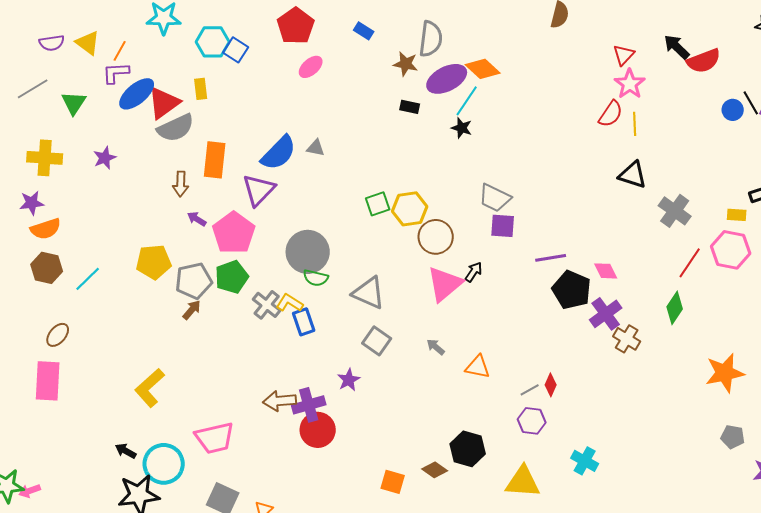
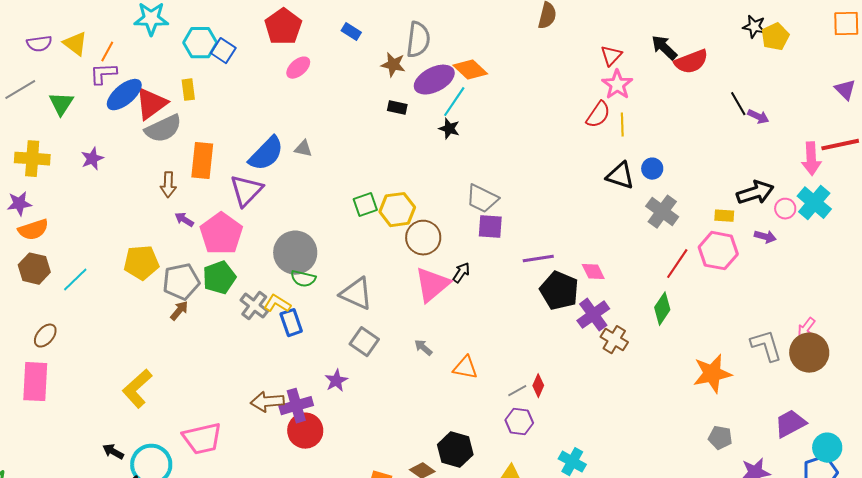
blue circle: (733, 110) -> (652, 169), moved

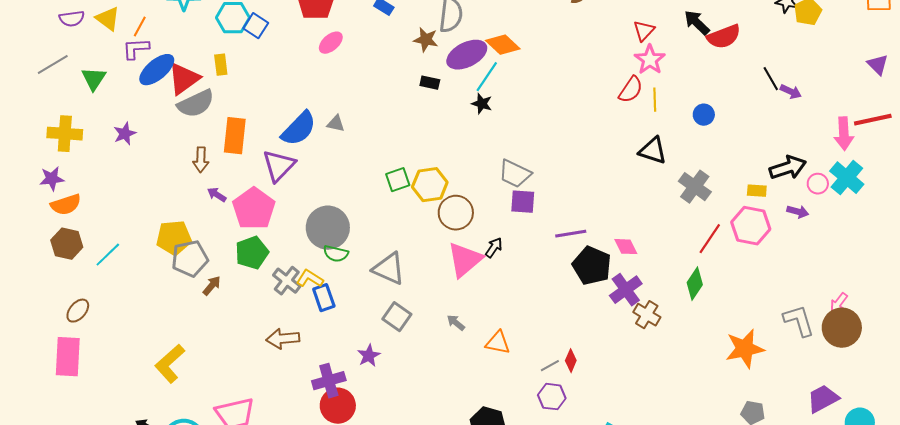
blue circle: (652, 169) -> (704, 115), moved
gray pentagon: (181, 282) -> (190, 259), moved
brown arrow: (267, 402) -> (283, 339), moved

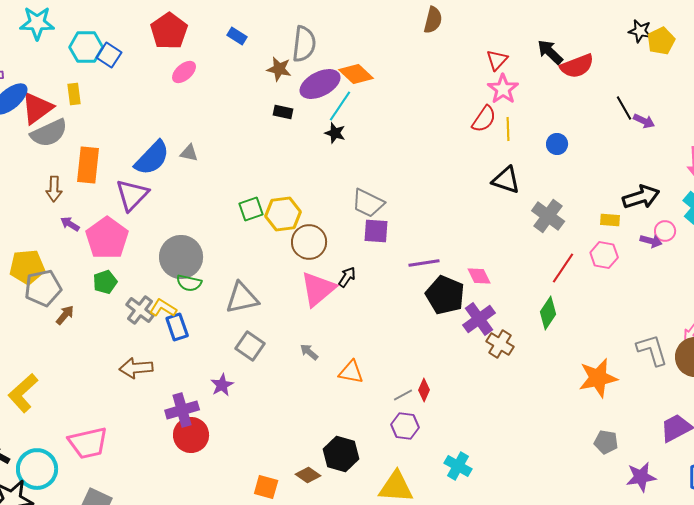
pink circle: (818, 184) -> (665, 231), moved
pink hexagon: (751, 226) -> (604, 255), size x0.7
green pentagon: (252, 253) -> (105, 282), size x0.7
gray triangle: (389, 269) -> (242, 298), turned -36

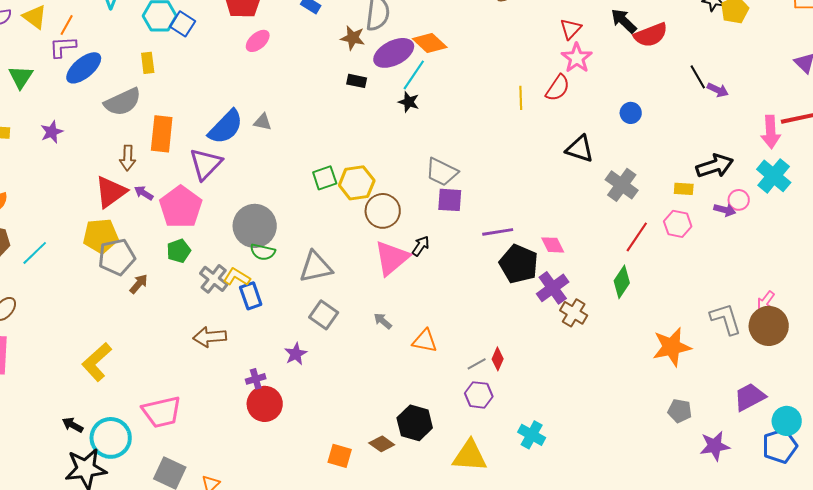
red triangle: (37, 108) -> (111, 192), moved
yellow line: (508, 129) -> (521, 98), moved
purple cross: (182, 410) -> (256, 379), size x0.6

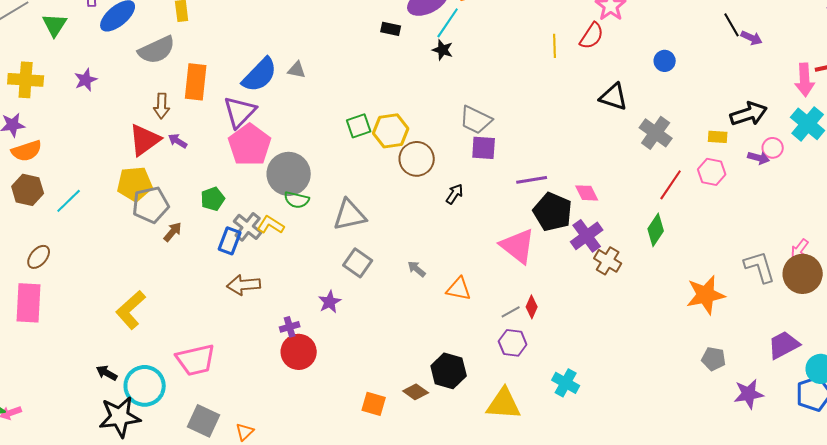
pink pentagon: (181, 207) -> (250, 145), moved
pink triangle: (392, 258) -> (518, 246), moved, turned -42
blue rectangle: (251, 296) -> (230, 241), moved, turned 40

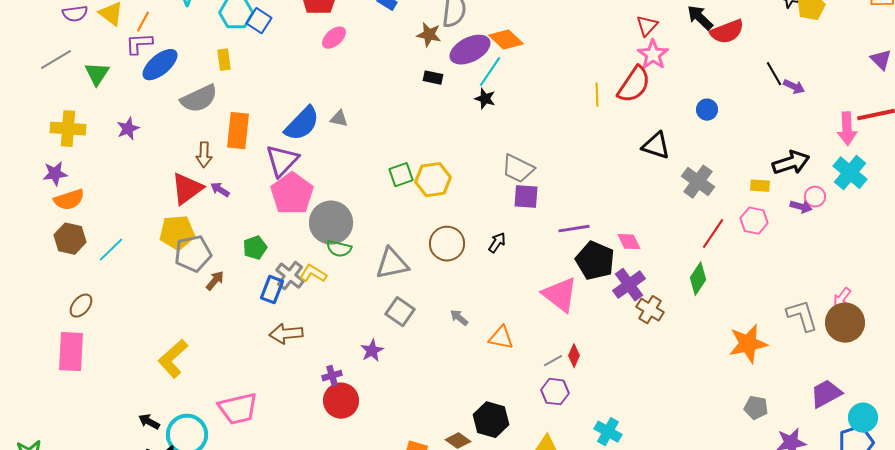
red semicircle: (592, 36) -> (634, 85), size x1.4
brown circle: (417, 159) -> (447, 244), moved

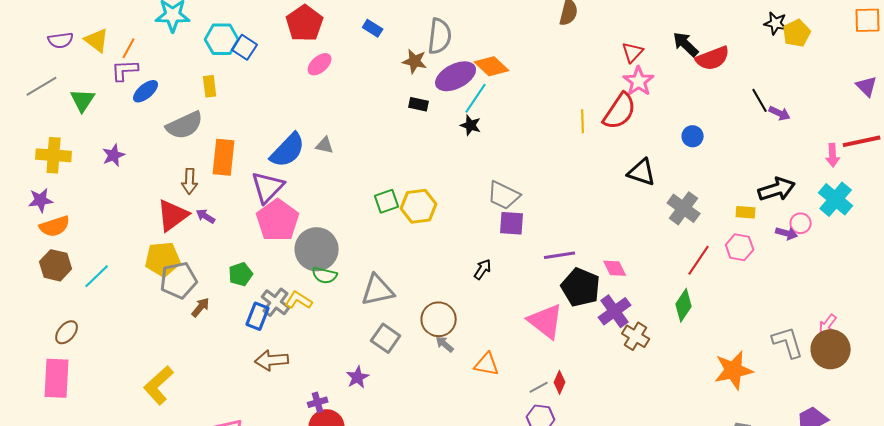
blue ellipse: (160, 65) -> (146, 91), size x0.7
pink arrow: (847, 129) -> (833, 155), size x0.7
brown circle: (447, 244) -> (439, 319), moved

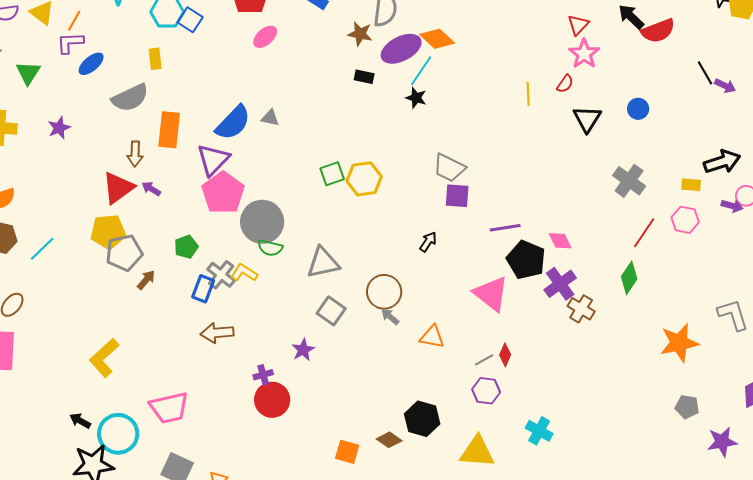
red semicircle: (620, 111) -> (565, 84), size x0.5
black triangle: (642, 172) -> (587, 119), moved, turned 44

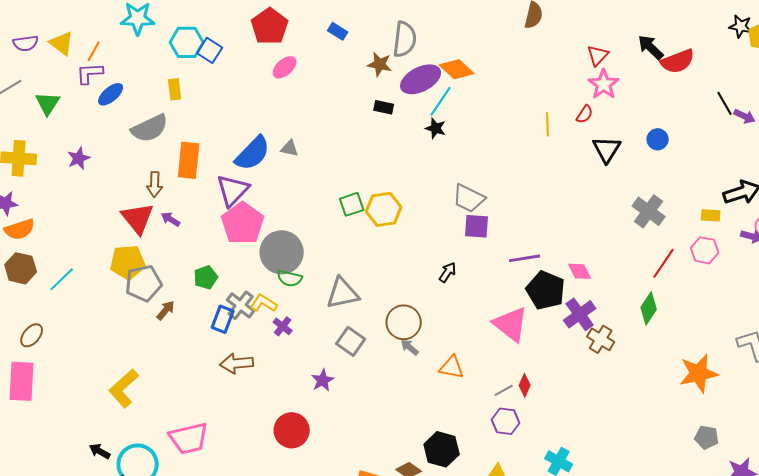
red triangle: (118, 188) -> (138, 218), turned -33
purple cross: (263, 375) -> (283, 326), moved, turned -36

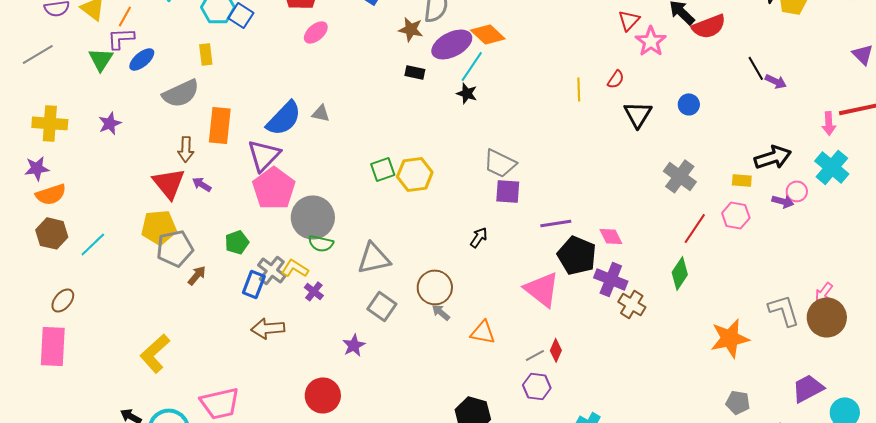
pink star: (604, 84) -> (651, 41), moved
green triangle: (48, 103) -> (101, 59), moved
purple cross: (580, 314) -> (611, 279), turned -32

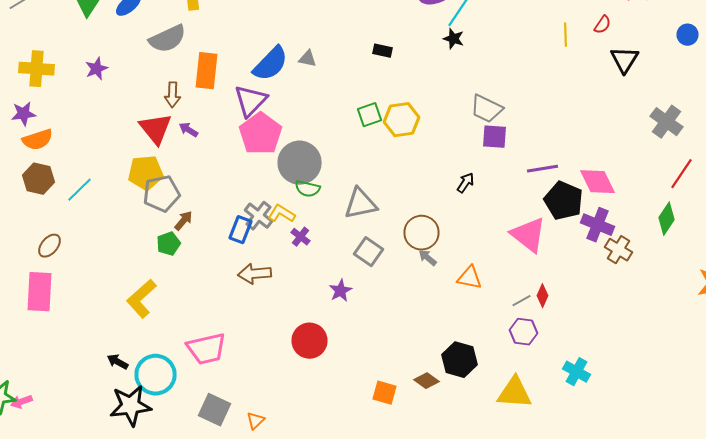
black rectangle: (415, 72) -> (382, 51), moved
blue circle: (689, 104) -> (688, 35), moved
pink diamond: (611, 236) -> (598, 182), size x1.5
green pentagon: (237, 242) -> (168, 244), moved

